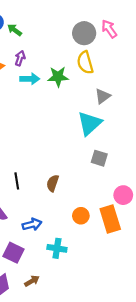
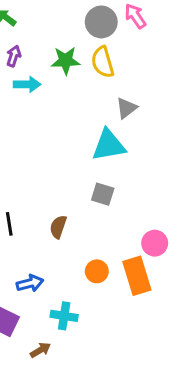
green star: (58, 77) -> (66, 61), moved
cyan triangle: (90, 123) -> (109, 145), turned 32
gray square: (99, 158) -> (103, 194), moved
brown arrow: (32, 281) -> (40, 350), moved

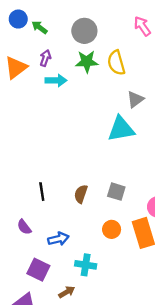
gray circle: (101, 22) -> (84, 31), moved
gray square: (103, 194) -> (116, 192), moved

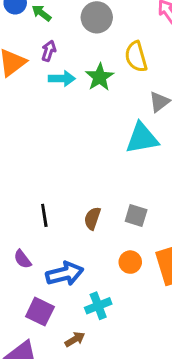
green star: (87, 62) -> (100, 77), moved, turned -30
blue arrow: (58, 239) -> (65, 274), size x1.4
cyan cross: (86, 265) -> (98, 306), turned -30

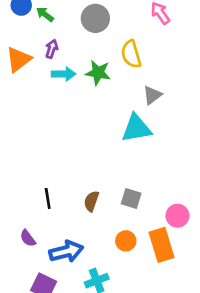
green star: (100, 77) -> (98, 73), turned -30

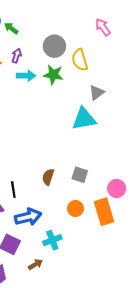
gray circle: (95, 18) -> (54, 46), moved
black line: (48, 198) -> (13, 190), moved

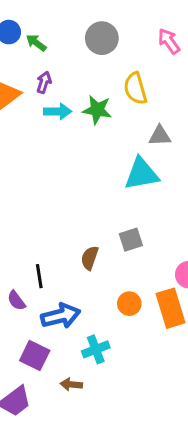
gray circle: (54, 46) -> (102, 38), moved
gray triangle: (97, 93) -> (160, 136), turned 35
gray square: (80, 175) -> (131, 240), moved, turned -35
brown arrow: (35, 264) -> (71, 384), turned -144

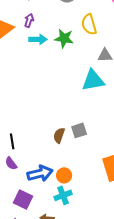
gray square: (131, 240) -> (79, 130), moved
black line: (39, 276) -> (12, 141), moved
orange circle: (129, 304) -> (64, 175), moved

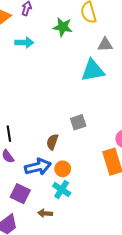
cyan arrow: (38, 39) -> (24, 43), moved
brown semicircle: (59, 135) -> (52, 142), moved
cyan cross: (63, 195) -> (62, 190), turned -36

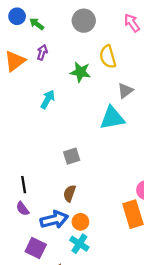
cyan arrow: (24, 43) -> (48, 99), moved, turned -60
gray triangle: (105, 45) -> (125, 91), turned -35
gray square: (78, 122) -> (72, 156), moved

